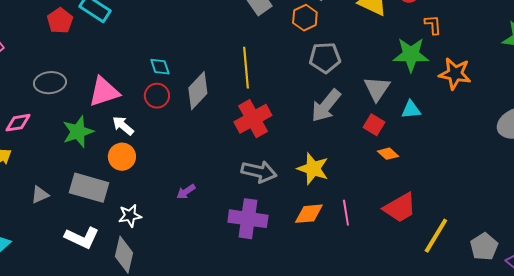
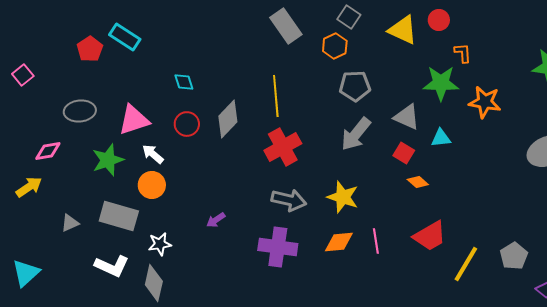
cyan diamond: (160, 67) -> (184, 82), moved
gray triangle: (377, 89) -> (407, 117), turned -40
gray pentagon: (484, 247) -> (514, 256), moved

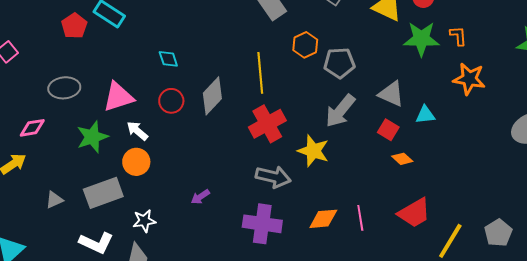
orange hexagon: (335, 46) -> (305, 45), moved
orange L-shape: (463, 53) -> (458, 36), moved
green star: (441, 83) -> (421, 39), moved
yellow star: (343, 197) -> (313, 151), moved
gray rectangle: (119, 216) -> (103, 193), turned -36

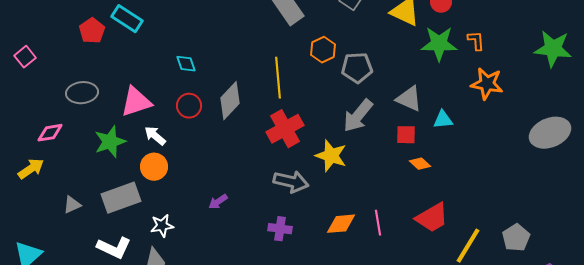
red square: (388, 130) -> (406, 135), turned -30
purple cross: (262, 224) -> (280, 229), size x0.6

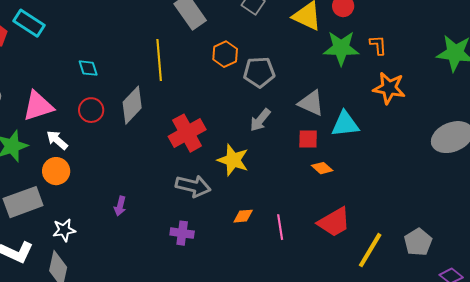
yellow line: (278, 78) -> (159, 60), moved
gray arrow: (358, 116) -> (260, 120), size x0.7
cyan triangle: (443, 120) -> (345, 124), size x1.4
purple arrow: (218, 202) -> (120, 206), turned -42
orange diamond: (341, 224) -> (243, 216), moved, size x0.7

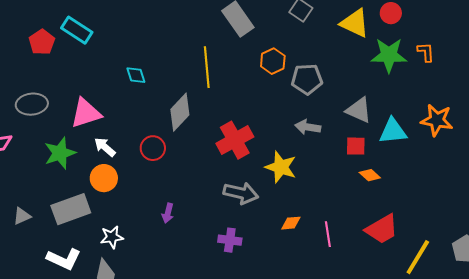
orange star: (389, 88) -> (437, 120), moved
red circle: (91, 110) -> (153, 148), moved
gray arrow: (260, 120) -> (308, 127), turned 60

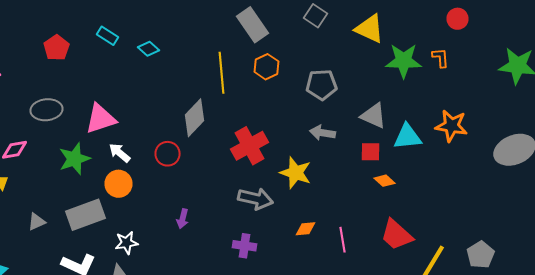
red circle: (391, 13) -> (458, 19), moved
cyan rectangle: (77, 30) -> (108, 36), moved, size x0.7
orange hexagon: (273, 61) -> (266, 67), moved
cyan diamond: (136, 75) -> (148, 49), moved, turned -30
red trapezoid: (382, 229) -> (396, 235), turned 72

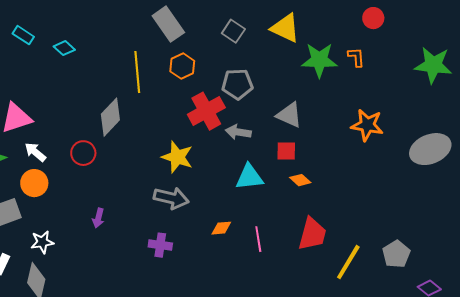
gray square: (316, 16) -> (233, 31), moved
cyan triangle: (408, 137) -> (249, 177), moved
red cross: (250, 146) -> (206, 111), moved
yellow star: (296, 173) -> (177, 157), moved
red trapezoid: (396, 235) -> (312, 234), turned -117

